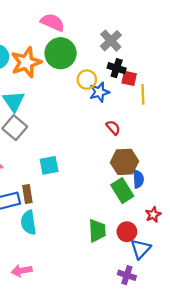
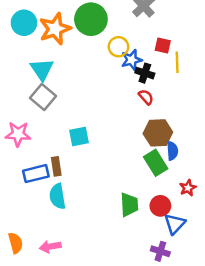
black cross: (117, 68) -> (145, 73), moved

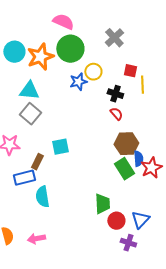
blue star: (132, 60) -> (78, 82), moved
cyan triangle: (42, 69) -> (29, 91), turned -50
brown rectangle: (56, 166) -> (37, 162), moved, turned 35
red star: (188, 188) -> (151, 168), moved, size x1.5
red circle: (160, 206) -> (116, 221), moved

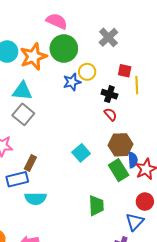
cyan square: (60, 147) -> (81, 153), moved, turned -30
cyan semicircle: (42, 197) -> (35, 198), turned -80
red circle: (116, 221) -> (145, 202), moved

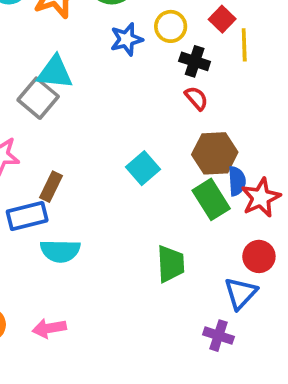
red square: (125, 71) -> (222, 19), turned 32
yellow circle: (87, 72) -> (171, 26), moved
cyan triangle: (22, 91) -> (55, 72), moved

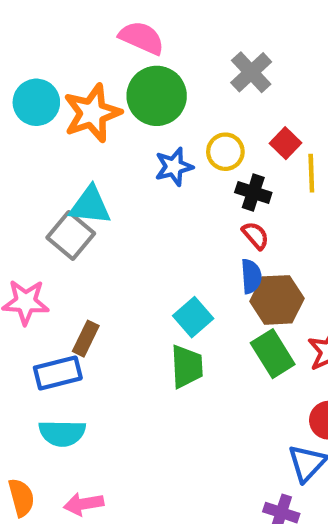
blue semicircle: (237, 181) -> (251, 276), moved
cyan semicircle: (60, 251) -> (62, 433), moved
green trapezoid: (171, 264) -> (187, 367), moved

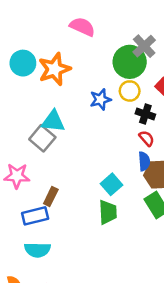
green circle: (157, 96) -> (130, 62), moved

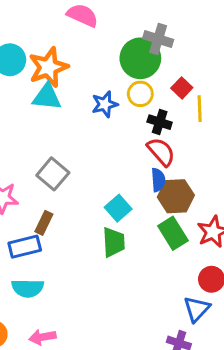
gray cross: (144, 46) -> (158, 39), turned -30
cyan triangle: (53, 121) -> (47, 97), moved
gray square: (42, 138) -> (53, 174), moved
red semicircle: (147, 138) -> (161, 152), size x1.5

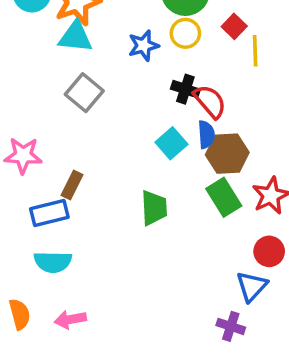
black cross: (160, 122) -> (185, 89), moved
gray square: (53, 174) -> (84, 93), moved
cyan square: (118, 208) -> (171, 143), moved

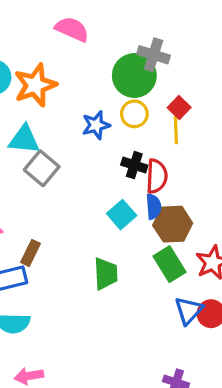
cyan triangle: (75, 37) -> (24, 139), moved
yellow line: (255, 51) -> (176, 130), moved
red semicircle: (210, 101) -> (157, 176), turned 44
blue triangle: (252, 286) -> (189, 310), moved

